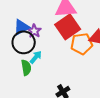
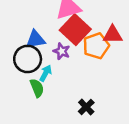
blue triangle: (21, 27) -> (35, 39), moved, turned 30
purple star: (34, 31) -> (62, 51), moved

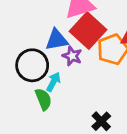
blue triangle: (35, 39) -> (57, 40), moved

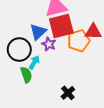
red square: (88, 30) -> (61, 26), turned 30
blue triangle: (57, 40) -> (38, 32), turned -36

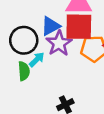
purple star: (49, 44) -> (59, 43), size x1.5

